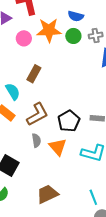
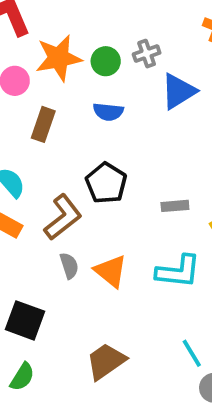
blue semicircle: (76, 16) -> (108, 112), moved
brown rectangle: (34, 74) -> (43, 124), moved
black pentagon: (69, 121) -> (106, 183), moved

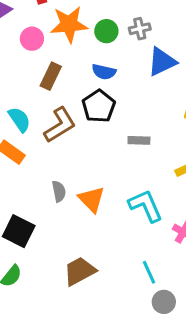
black pentagon: (106, 183) -> (99, 106), moved
gray rectangle: (175, 206) -> (139, 140), moved
brown L-shape: (63, 217) -> (60, 125), moved
cyan L-shape: (178, 271) -> (146, 206), turned -126

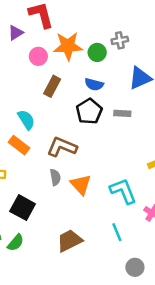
gray cross: (140, 29) -> (120, 40), moved
brown L-shape: (60, 125) -> (62, 147), moved, turned -128
gray rectangle: (139, 140) -> (122, 113), moved
cyan line: (149, 272) -> (117, 232), moved

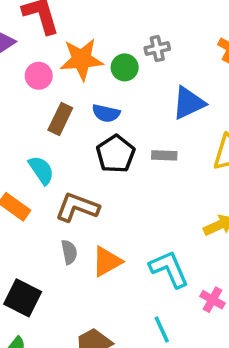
blue semicircle: (94, 84) -> (106, 113), moved
cyan semicircle: (26, 120) -> (41, 170), moved
orange triangle: (81, 185) -> (107, 261), turned 45

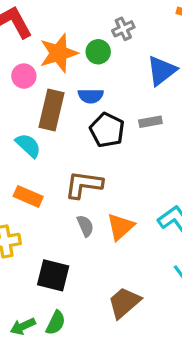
brown rectangle: (60, 119) -> (51, 110), size x1.4
cyan semicircle: (41, 170) -> (28, 145), moved

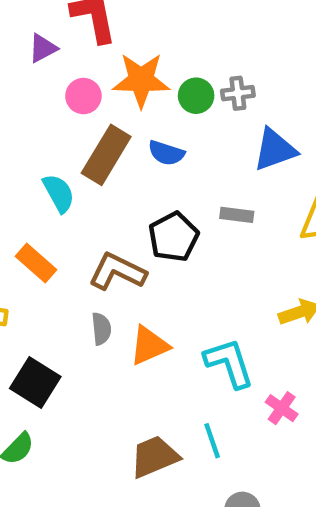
gray cross: (123, 29) -> (238, 93), moved
black pentagon: (107, 130) -> (173, 237), moved
brown trapezoid: (124, 303) -> (154, 457), moved

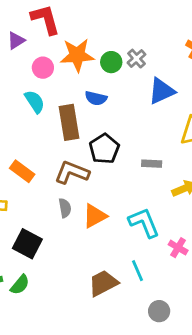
gray cross: (238, 93) -> (136, 59), turned -30
brown rectangle: (106, 155) -> (69, 122), moved, turned -36
cyan semicircle: (59, 193) -> (35, 102), moved
gray rectangle: (237, 215) -> (152, 164), moved

